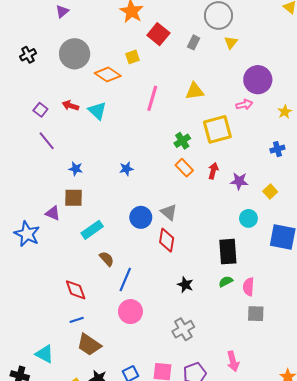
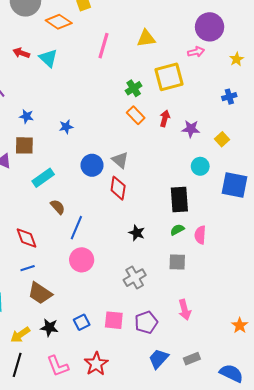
blue star: (126, 169) -> (66, 127), moved
gray square: (256, 314) -> (177, 262), moved

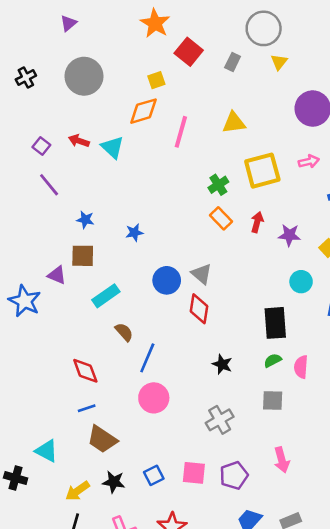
orange diamond: (59, 22) -> (143, 111), moved, turned -50
pink arrow: (196, 52) -> (309, 161), moved

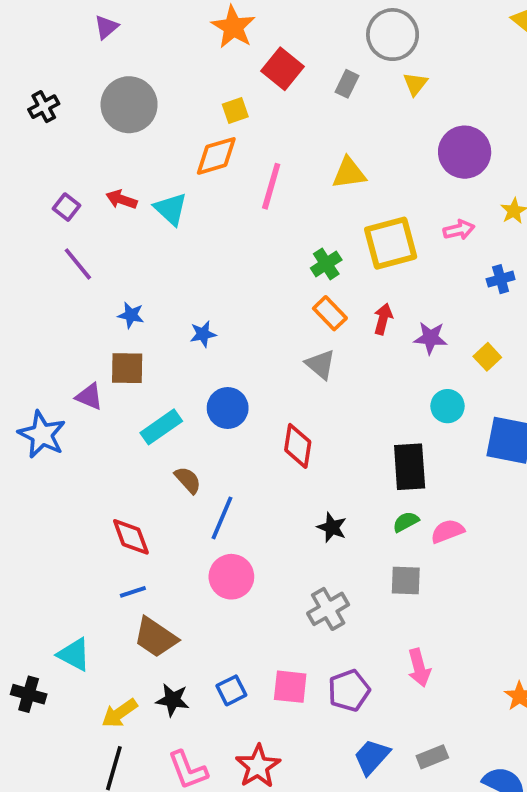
gray triangle: (202, 274) -> (320, 364), moved
blue circle: (167, 280) -> (228, 408), moved
pink semicircle: (301, 367) -> (447, 531), turned 65

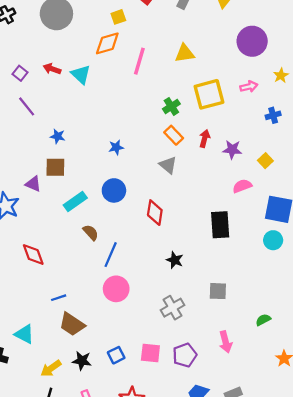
blue star: (203, 334) -> (116, 147), moved
cyan circle: (447, 406) -> (273, 240), moved
green semicircle: (406, 522) -> (263, 320), moved
pink semicircle: (447, 531) -> (242, 186), moved
red diamond: (131, 537) -> (33, 255), moved

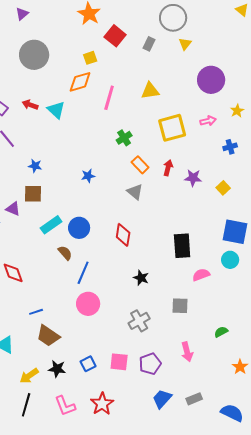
green cross: (171, 106) -> (124, 138), moved
pink semicircle: (242, 186) -> (201, 275), moved
blue circle: (114, 190) -> (79, 228), moved

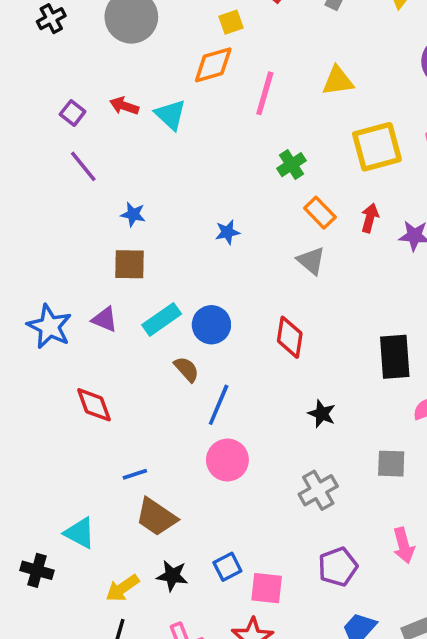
purple triangle: (13, 209) -> (105, 319), moved
pink square: (119, 362) -> (267, 588), moved

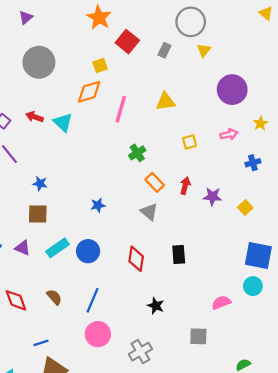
yellow square: (377, 147) -> (190, 142), size x0.5
blue star: (227, 232) -> (98, 205), moved
black rectangle: (395, 357) -> (179, 254), moved, size x0.7
brown semicircle: (187, 369) -> (54, 297), moved
gray cross: (318, 490) -> (140, 352), moved

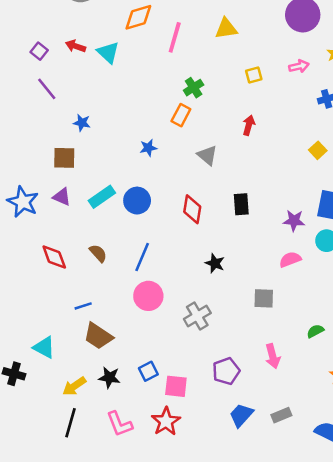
orange rectangle: (155, 182) -> (181, 115), moved, turned 72
purple star: (212, 197) -> (294, 221), moved
brown square: (38, 214) -> (64, 158), moved

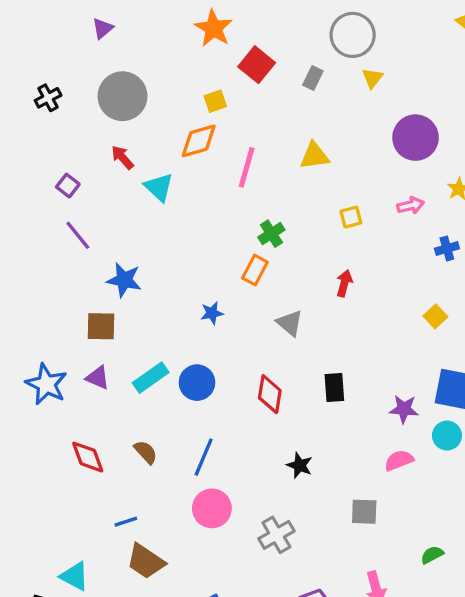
red arrow: (76, 46) -> (122, 157), moved, turned 30
blue star: (82, 123) -> (124, 280), size x1.5

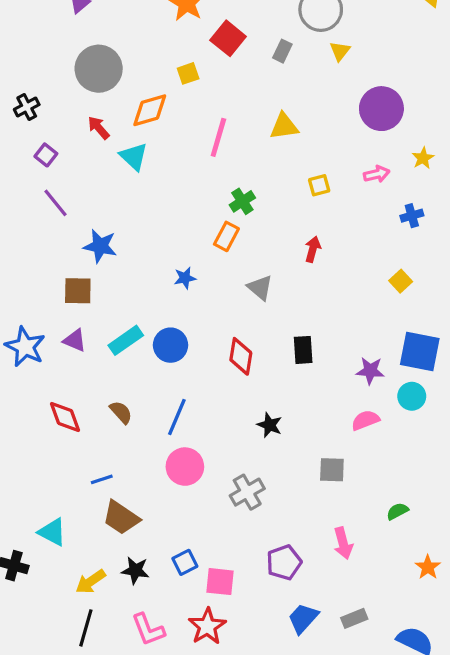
black cross: (48, 98) -> (27, 107), moved
orange diamond: (199, 141) -> (150, 110), moved

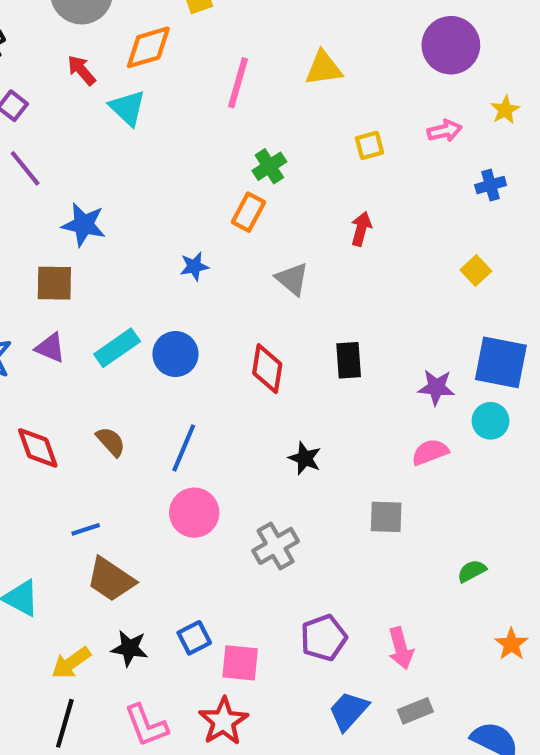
pink arrow: (343, 543) -> (401, 648), moved

